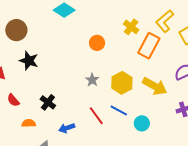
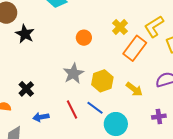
black star: (29, 61) -> (25, 34), moved
gray star: (92, 80) -> (73, 73), size x1.5
yellow arrow: (155, 86) -> (134, 89), size x0.7
cyan circle: (142, 123) -> (116, 124), size x1.5

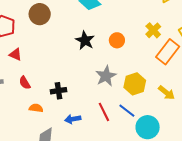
black star: (25, 34) -> (85, 40), moved
black cross: (26, 89) -> (59, 91), turned 35

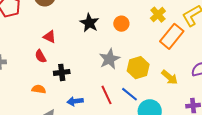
red triangle: (15, 54) -> (50, 37), moved
red semicircle: (25, 83) -> (41, 56), moved

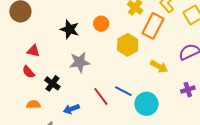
gray star: (109, 59) -> (80, 62), moved, turned 30
yellow hexagon: (138, 68) -> (128, 45), moved
black cross: (62, 72) -> (52, 83), turned -35

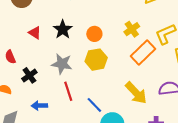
yellow hexagon: (128, 45) -> (96, 60), moved
red triangle: (33, 51) -> (35, 33), moved
yellow arrow: (159, 67) -> (136, 93), size x1.4
red line: (101, 96) -> (68, 91), moved

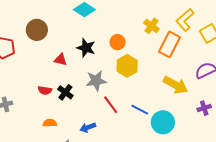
red semicircle: (10, 57) -> (45, 90), turned -40
black cross: (29, 75) -> (65, 92), moved

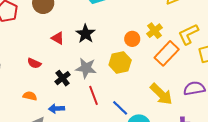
orange circle: (118, 42) -> (132, 39), moved
black cross: (65, 92) -> (63, 78), moved
blue arrow: (88, 127) -> (56, 109), moved

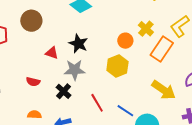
gray star: (86, 68) -> (75, 70), moved

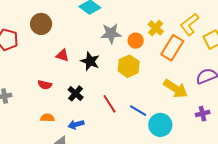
black star: (78, 44) -> (90, 61), moved
gray star: (75, 70) -> (111, 33), moved

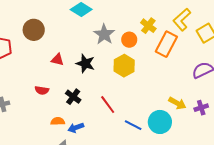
gray star: (111, 33) -> (104, 34), turned -30
yellow arrow: (175, 89) -> (177, 103), moved, size x0.7
blue line: (138, 111) -> (133, 125), moved
orange semicircle: (47, 118) -> (58, 121), moved

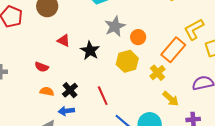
yellow cross: (148, 26) -> (158, 73), moved
black cross: (73, 97) -> (70, 90), moved
yellow arrow: (177, 103) -> (171, 99), moved
orange semicircle: (58, 121) -> (47, 91), moved

